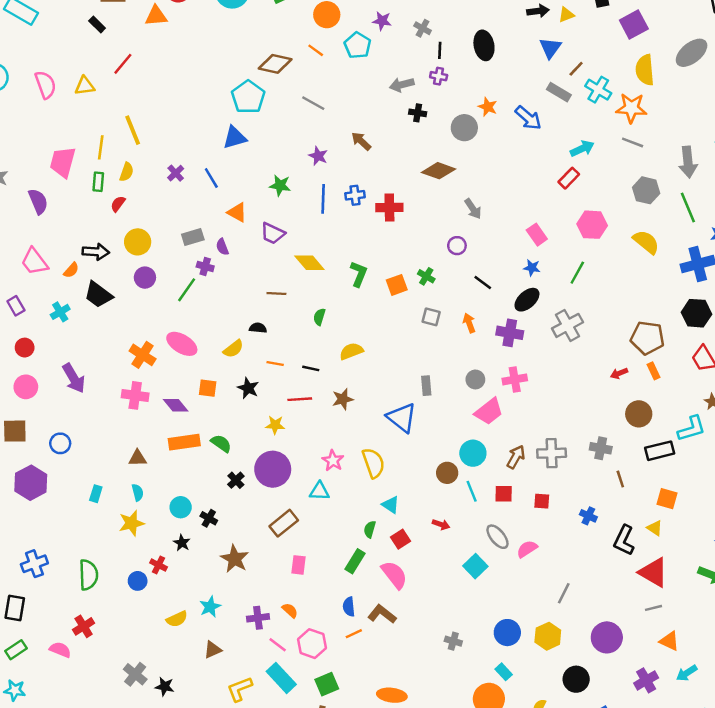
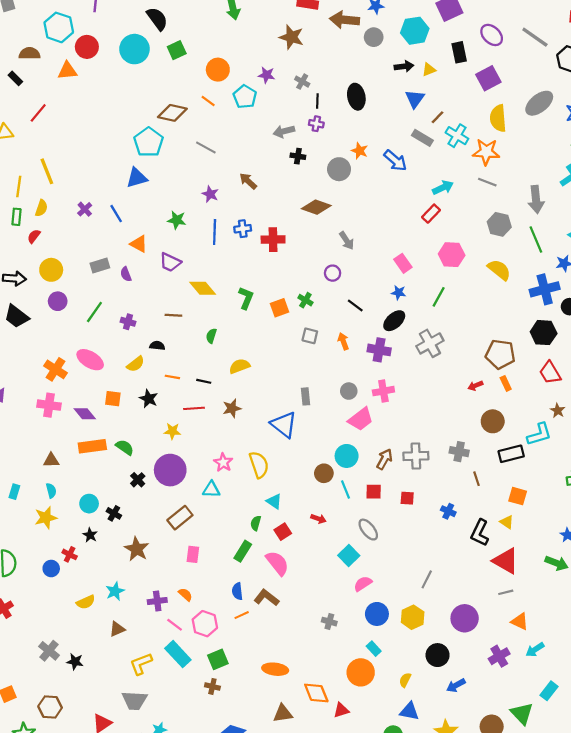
purple cross: (205, 266) -> (128, 322), moved
pink semicircle: (527, 549) -> (363, 584), moved

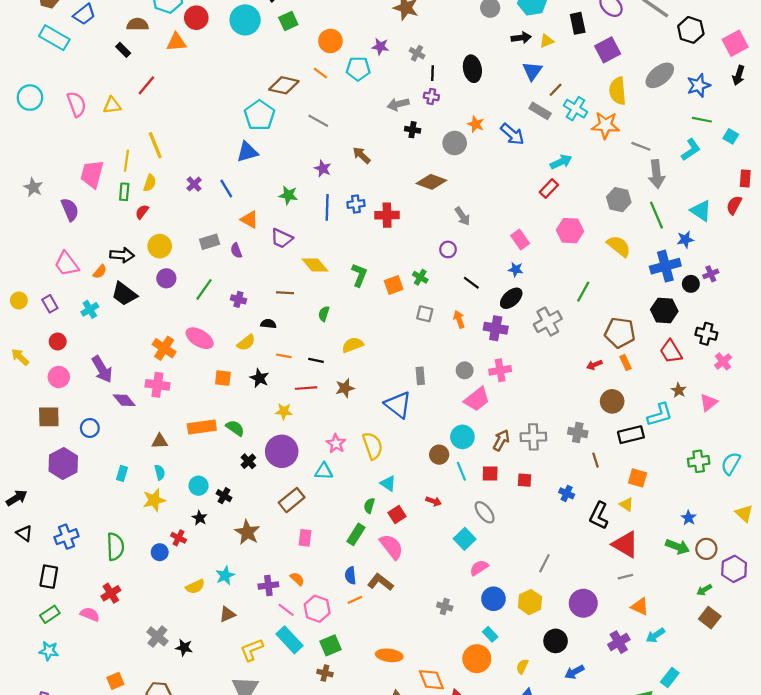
cyan pentagon: (245, 97) -> (358, 69), turned -30
gray line: (487, 182) -> (641, 146), moved
green line: (439, 297) -> (583, 292), moved
purple diamond: (85, 414) -> (124, 400), moved

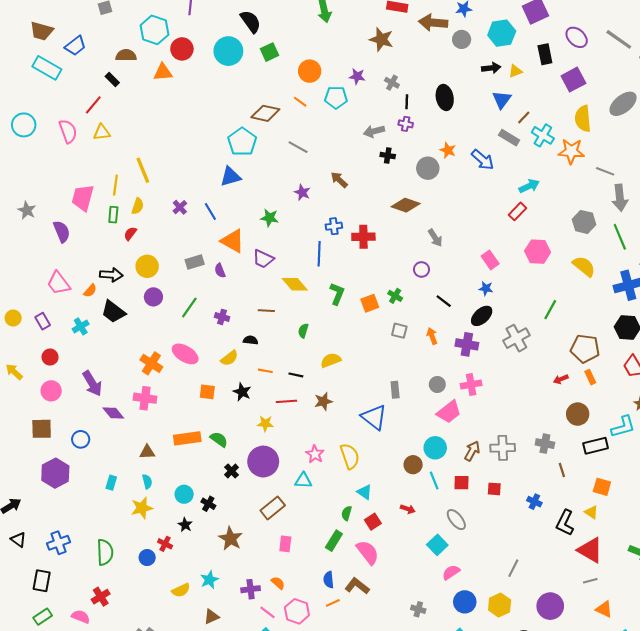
red line: (146, 85) -> (93, 105), moved
blue line: (327, 207) -> (319, 254), moved
orange triangle: (250, 220) -> (233, 241), size x1.4

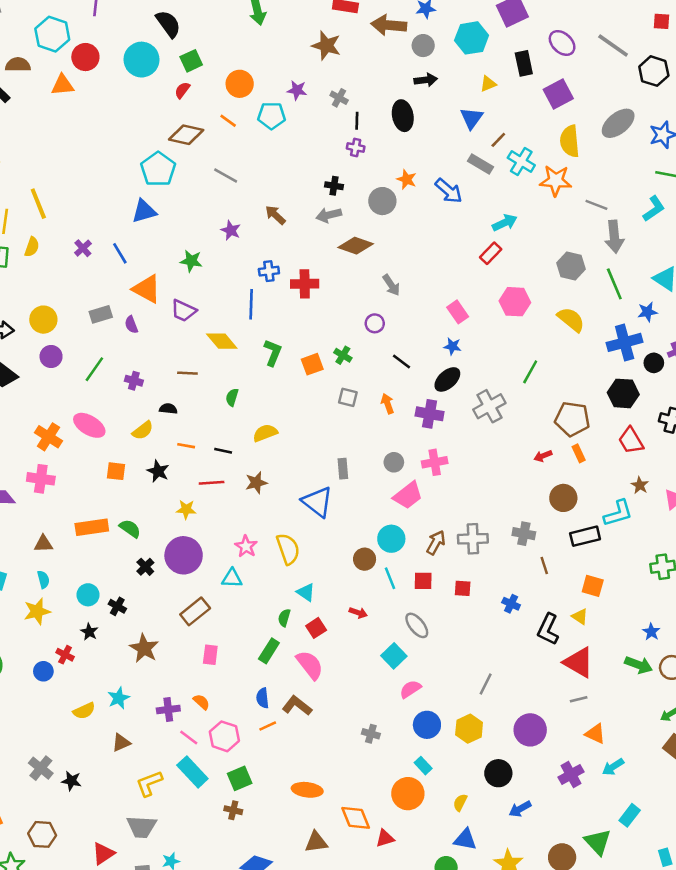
black arrow: (491, 68) -> (426, 80), moved
gray arrow: (374, 131) -> (329, 215), moved
red semicircle: (130, 234) -> (182, 90), moved

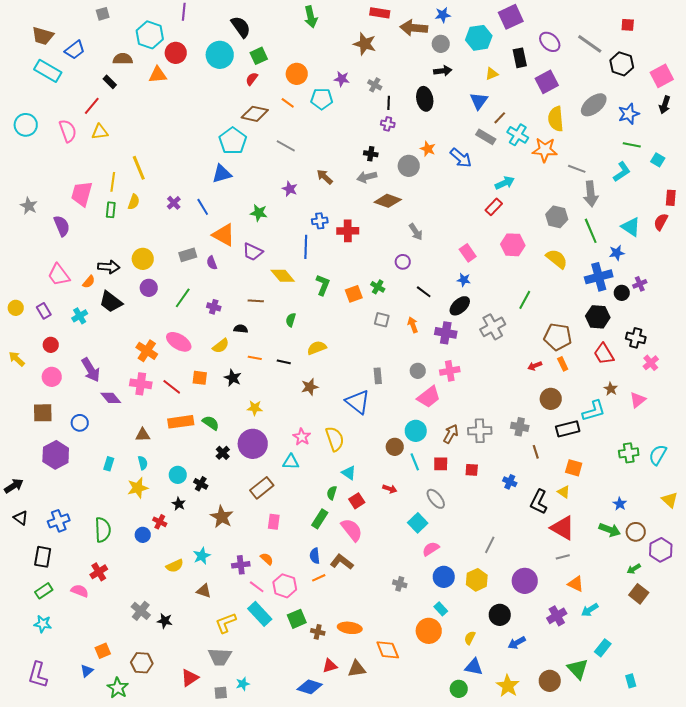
red line: (212, 483) -> (172, 387), moved, turned 42
brown triangle: (121, 743) -> (204, 591), turned 42
brown cross: (233, 810) -> (318, 632), moved
red triangle: (385, 838) -> (330, 666), moved

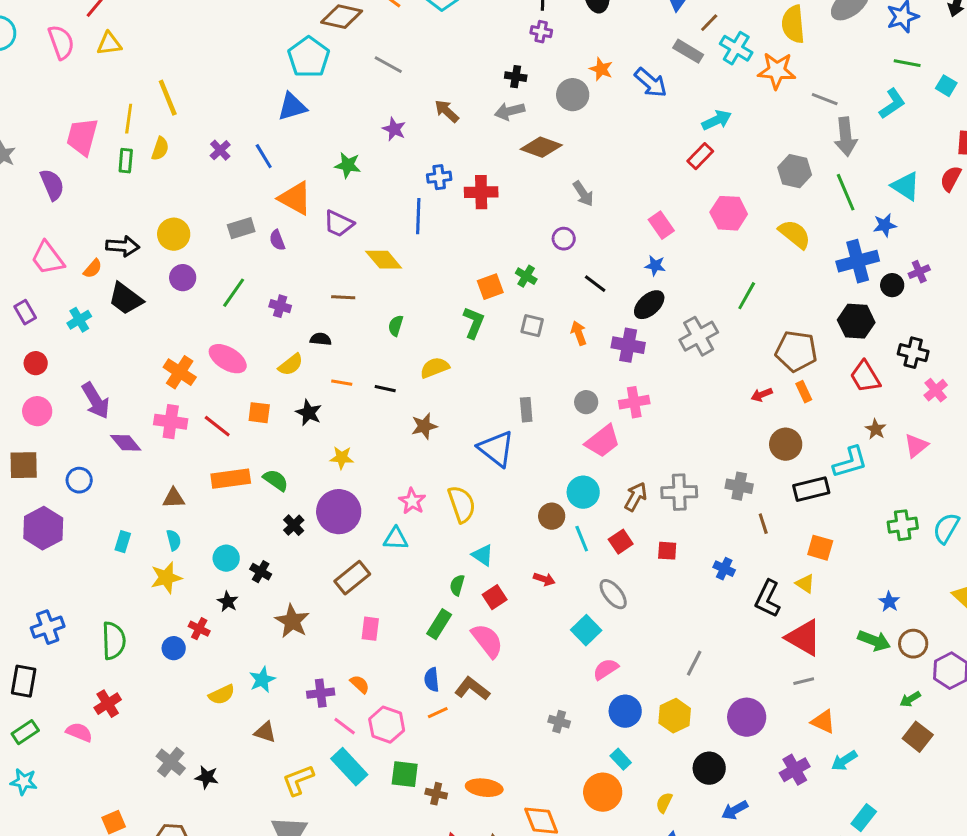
green L-shape: (323, 285) -> (474, 323), moved
red square: (441, 464) -> (621, 542), turned -35
green square: (297, 619) -> (405, 774), turned 30

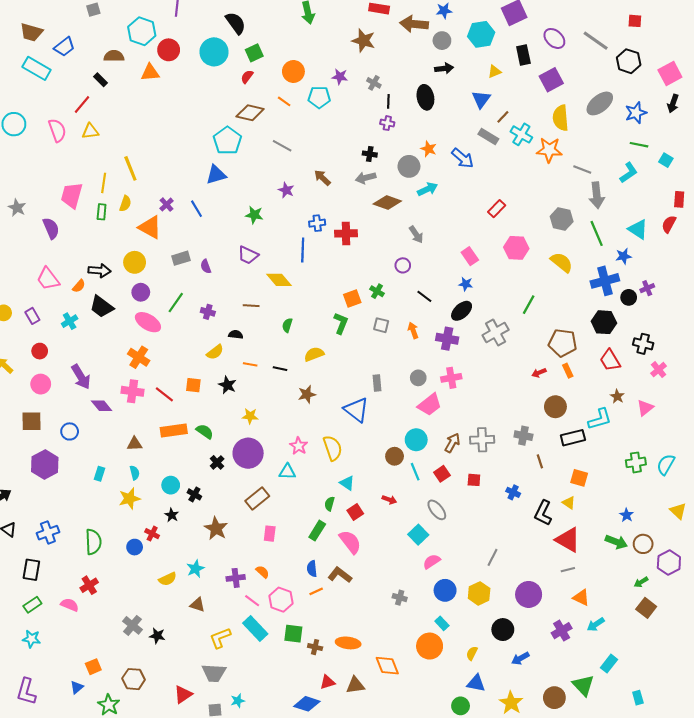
cyan arrow: (717, 120) -> (428, 189), moved
orange triangle: (295, 198) -> (150, 227), moved
pink ellipse: (228, 359) -> (148, 322), moved

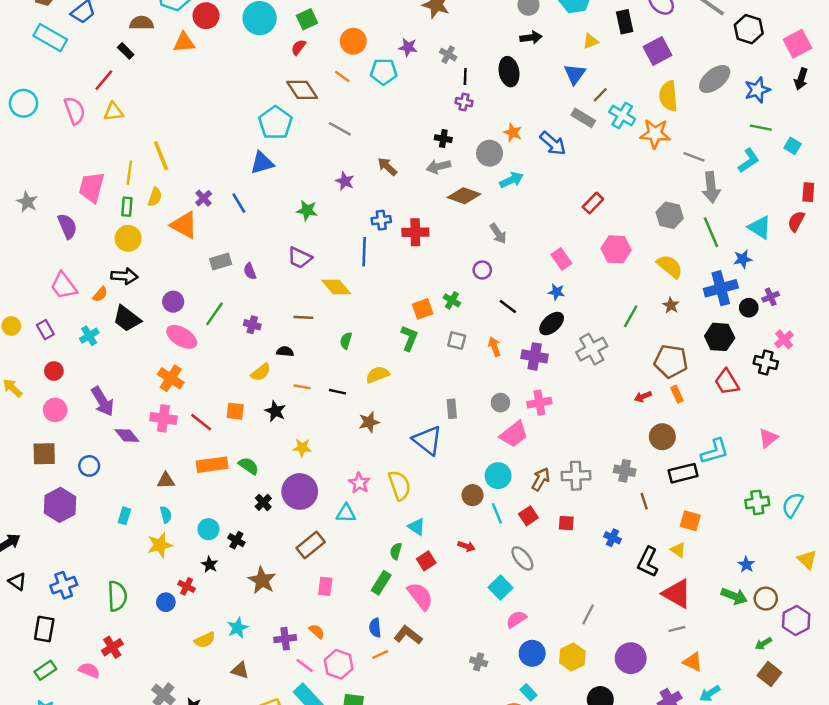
brown diamond: (250, 113) -> (302, 90), turned 44
yellow circle: (135, 262) -> (128, 238), moved
pink cross: (659, 370) -> (784, 339), moved
brown star: (617, 396) -> (671, 305), moved

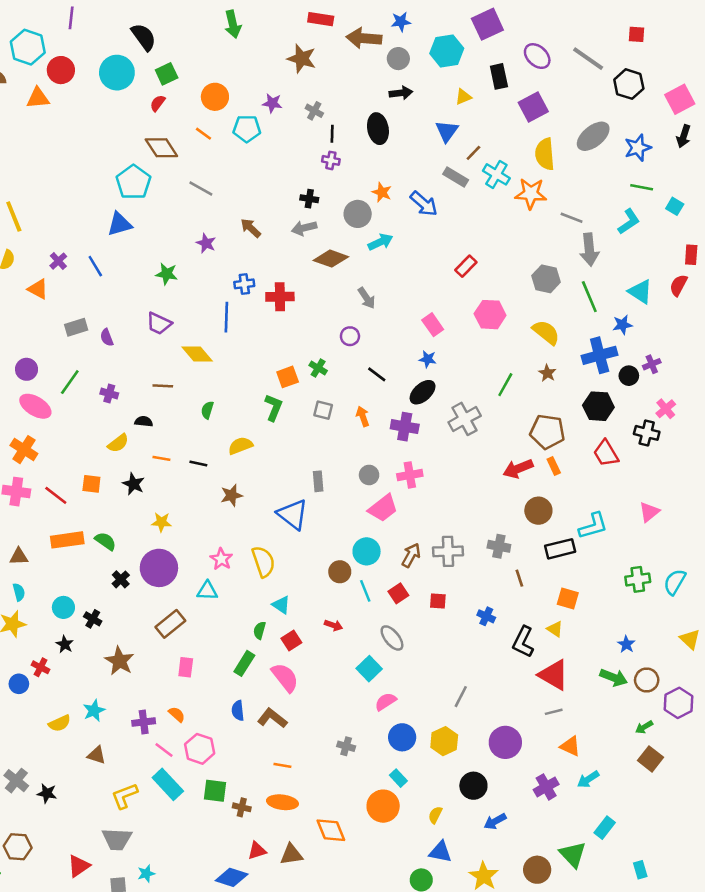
orange triangle: (184, 225) -> (38, 289), size x0.7
red arrow: (643, 397) -> (518, 469), size x1.6
orange line: (380, 655) -> (282, 765), moved, turned 35

